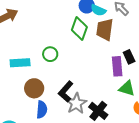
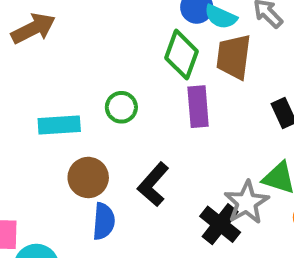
purple rectangle: (117, 66) -> (198, 107), moved
gray star: (76, 103) -> (247, 202), moved

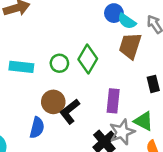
green diamond: (182, 55) -> (88, 59), moved
purple rectangle: (198, 107) -> (113, 101), moved
brown circle: (88, 177) -> (53, 102), moved

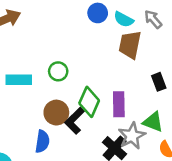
blue circle: (114, 13) -> (98, 13), moved
green diamond: (88, 59) -> (89, 102), moved

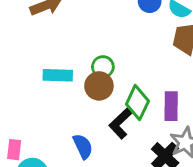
brown circle: (56, 113) -> (99, 86), moved
blue semicircle: (42, 141) -> (83, 146), turned -35

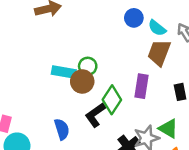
cyan rectangle: (58, 75) -> (64, 72), moved
purple rectangle: (171, 106) -> (142, 86), moved

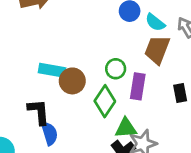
green circle: (88, 66) -> (116, 69), moved
black L-shape: (95, 115) -> (39, 112), moved, turned 120
green triangle: (168, 128) -> (126, 128), moved, turned -35

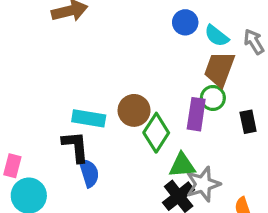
green circle: (116, 69) -> (213, 98), moved
cyan rectangle: (52, 70) -> (89, 118), moved
brown circle: (72, 81) -> (134, 110), moved

